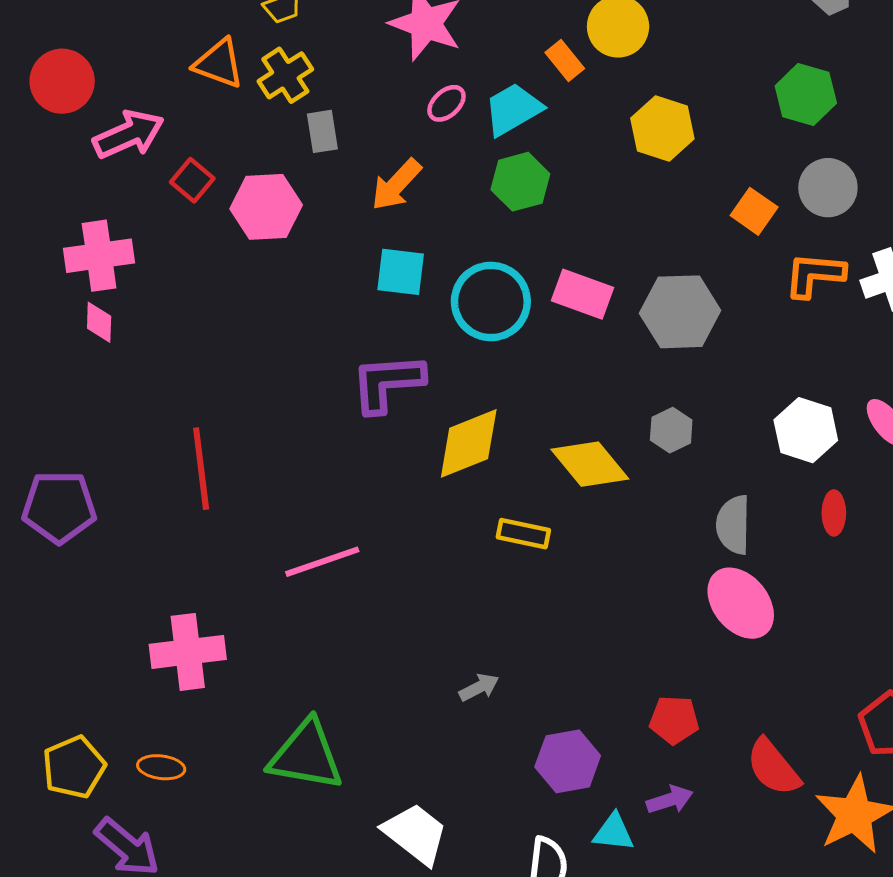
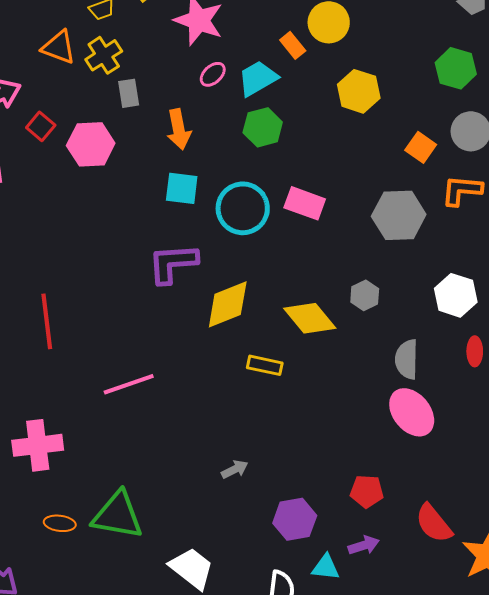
orange arrow: (396, 185) -> (179, 129), turned -54
gray hexagon: (680, 312) -> (399, 215), moved
orange ellipse: (161, 767) -> (60, 523), moved

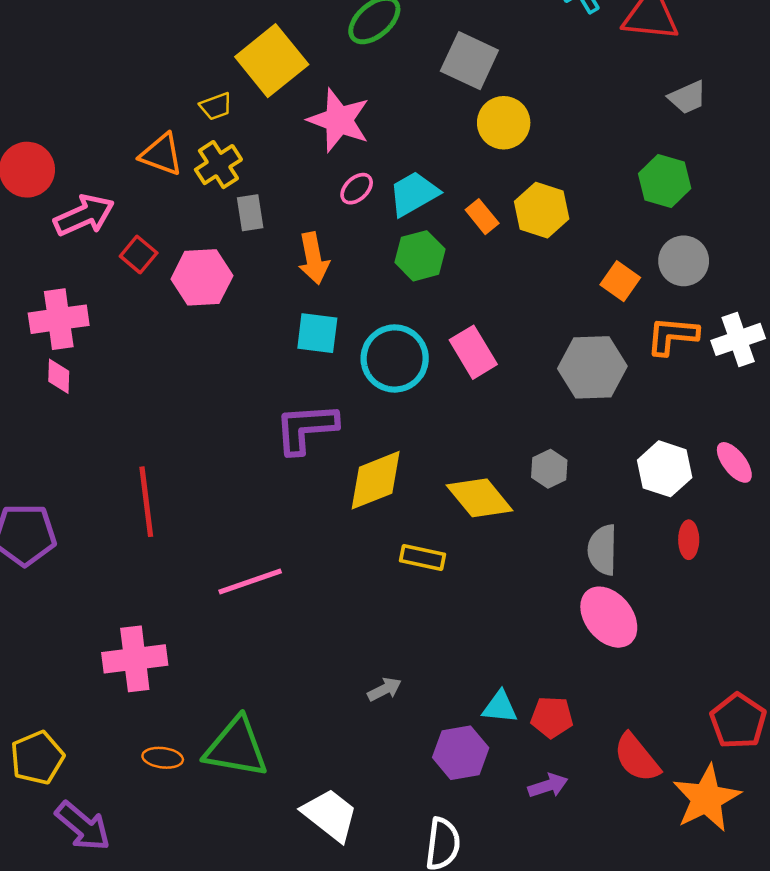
orange rectangle: (293, 45) -> (482, 217), moved
pink rectangle: (305, 203) -> (473, 352), turned 39
cyan triangle: (326, 567) -> (500, 707), moved

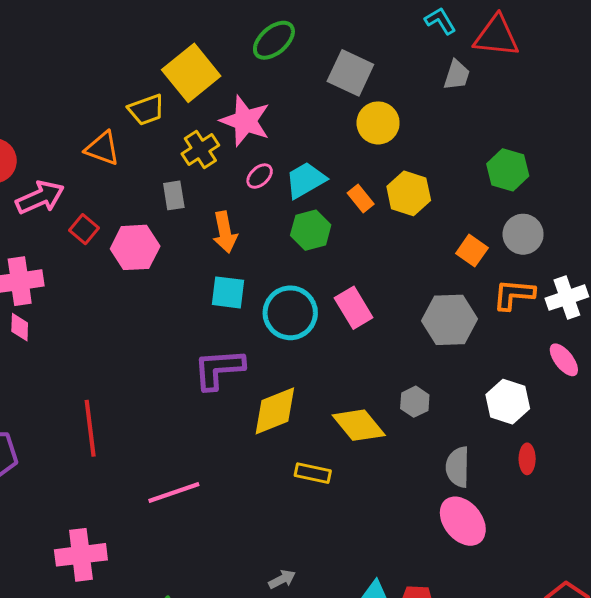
gray trapezoid: (687, 97) -> (457, 75), moved, turned -48
yellow trapezoid: (216, 106) -> (146, 110), size x1.4
yellow cross: (218, 165) -> (200, 149), moved
pink ellipse: (734, 462) -> (564, 360), moved

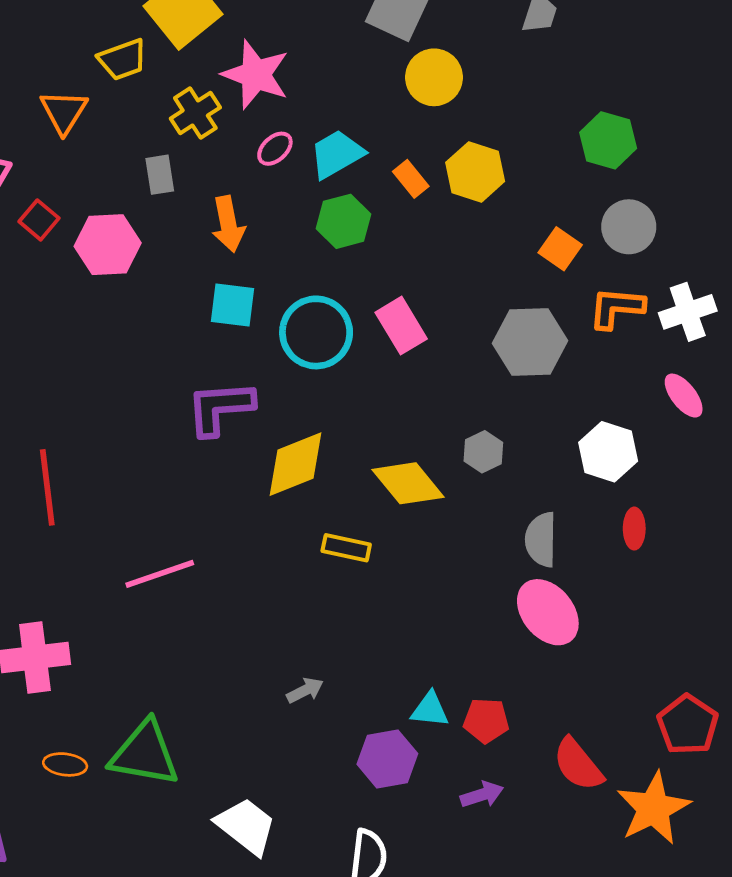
orange triangle: (102, 148) -> (64, 112), turned 42

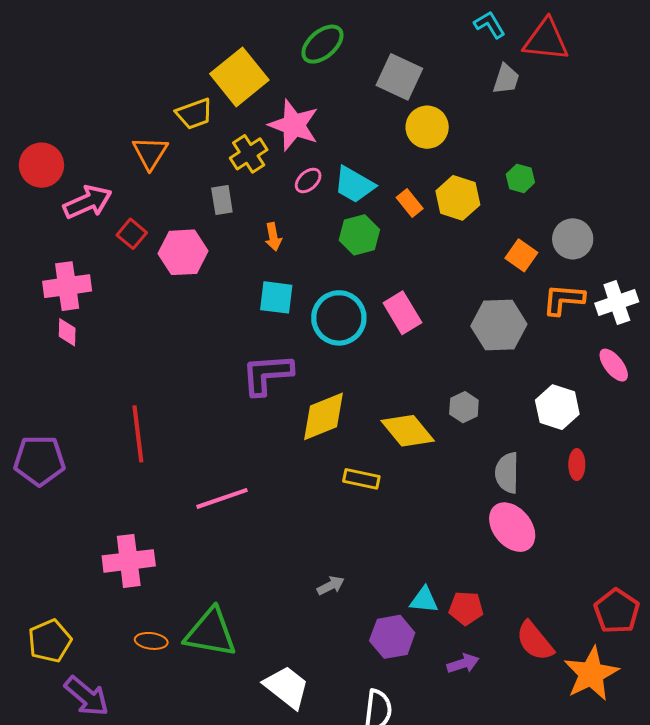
green hexagon: (608, 140) -> (520, 178), moved, size x0.7
cyan trapezoid: (337, 154) -> (354, 185), turned -120
orange arrow: (228, 224) -> (273, 237), size x0.7

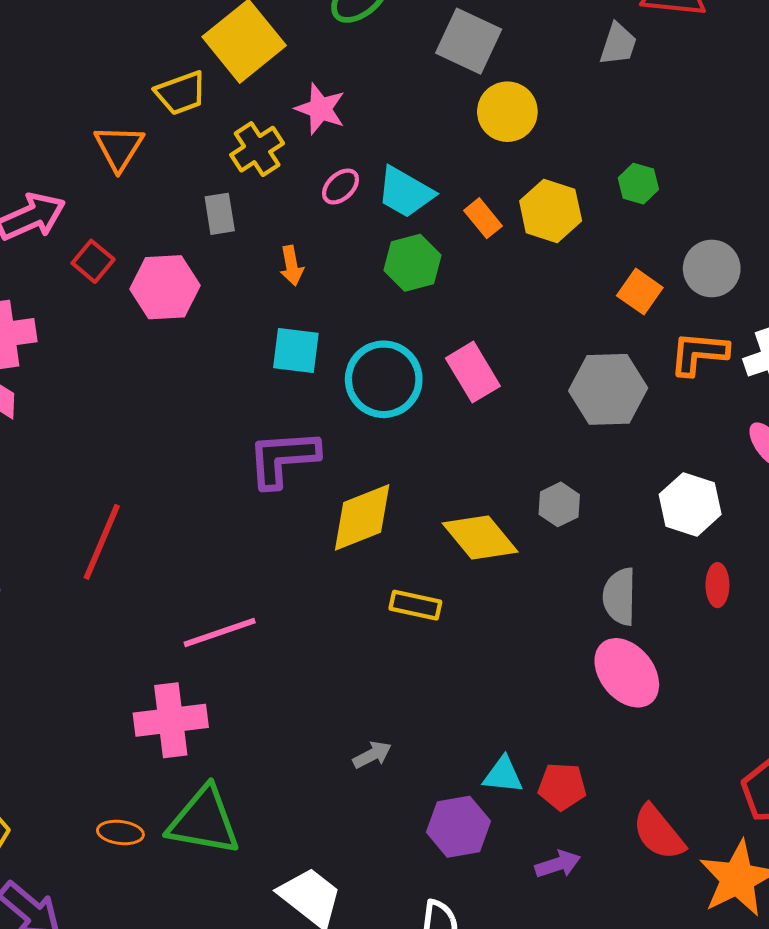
pink star: (294, 125) -> (320, 109), size x0.7
red line: (138, 434) -> (102, 542), turned 30
pink cross: (129, 561) -> (171, 720), moved

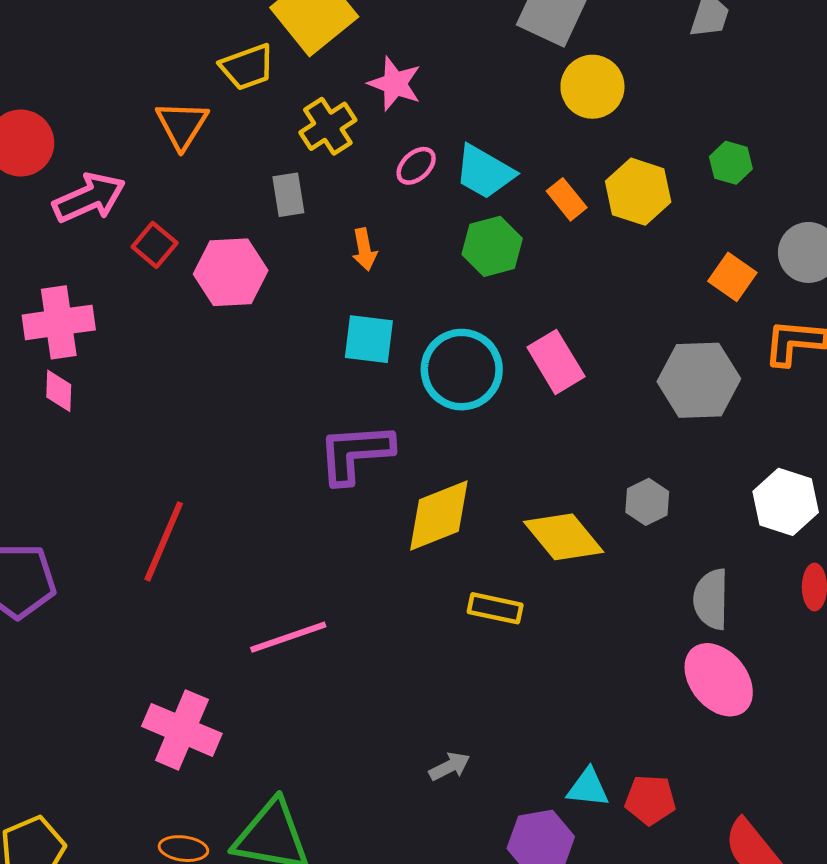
pink cross: (171, 720) -> (182, 730), moved, turned 30

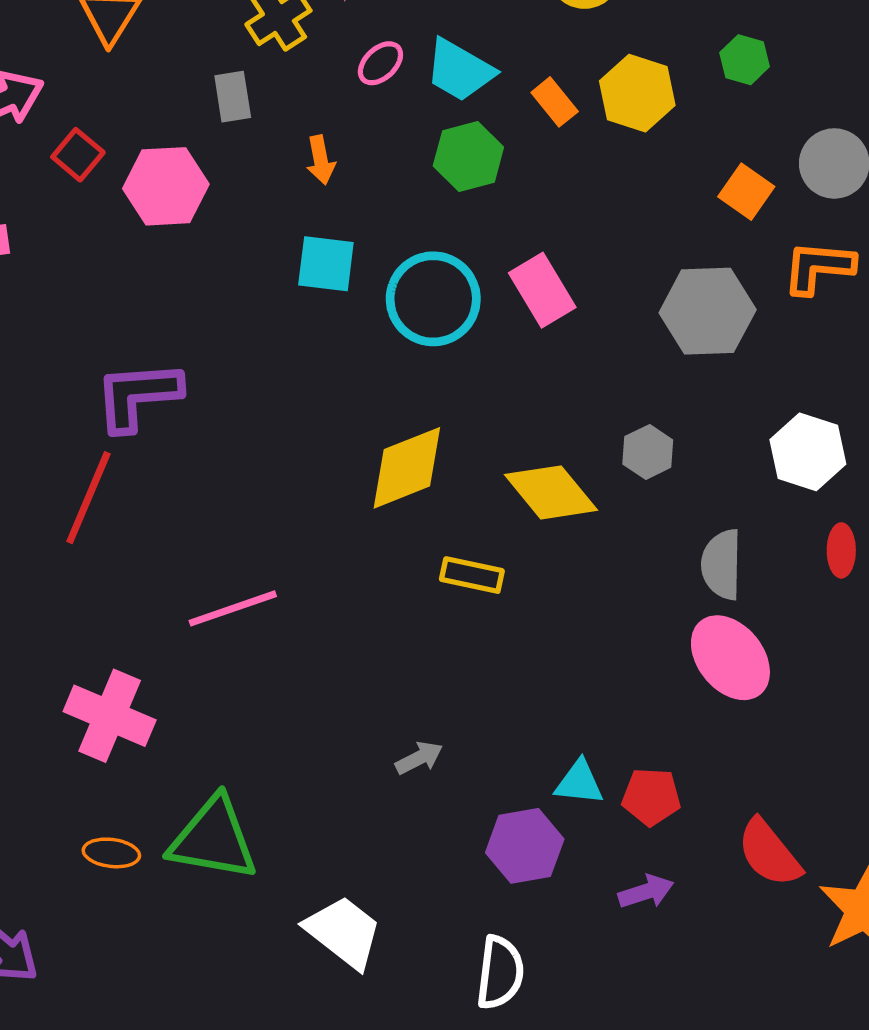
purple L-shape: (355, 453) -> (138, 396), moved

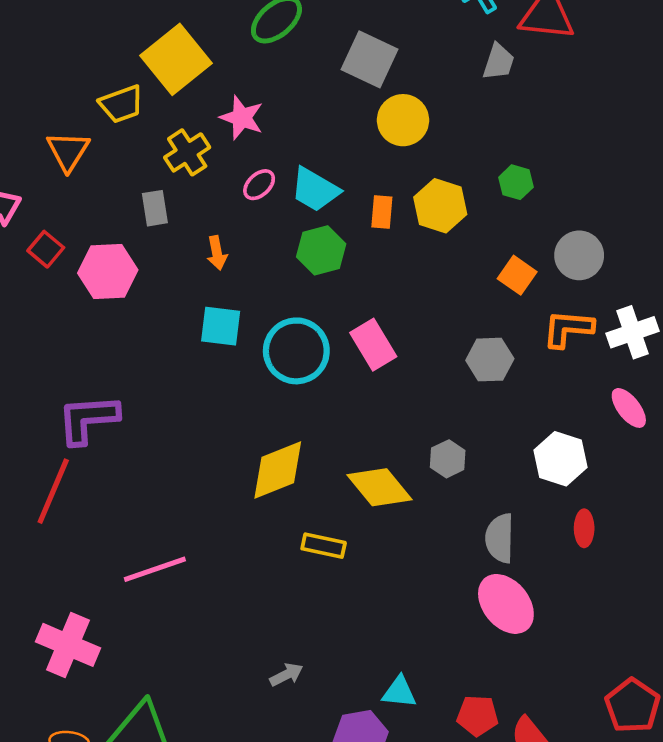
orange rectangle: (555, 102) -> (382, 212), turned 44
gray hexagon: (708, 311) -> (490, 360), size x0.7
red pentagon: (651, 797) -> (477, 716), moved

